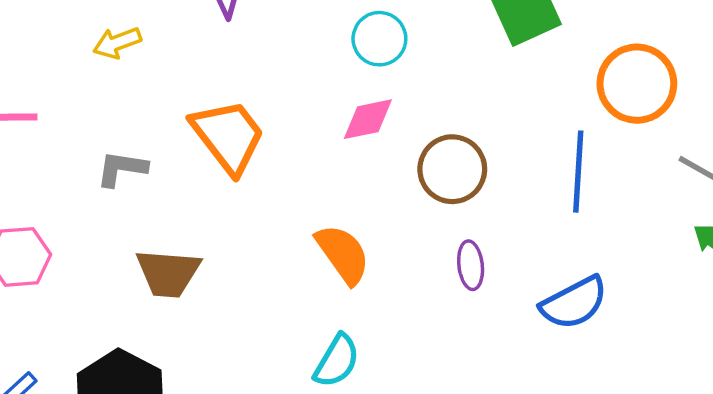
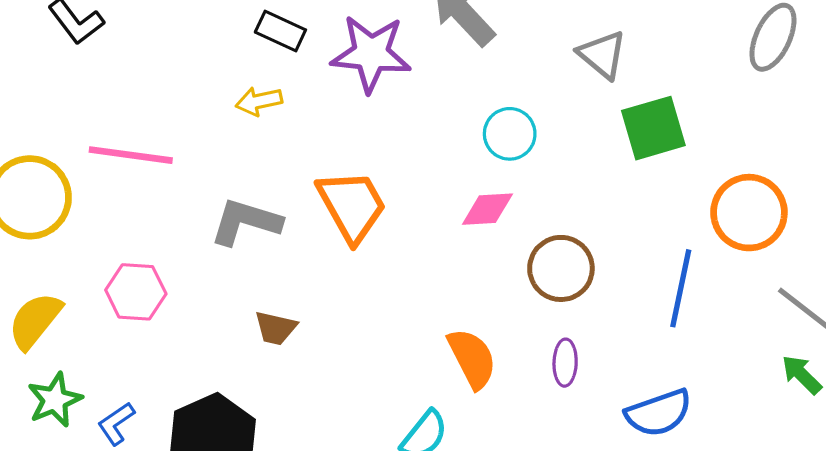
gray L-shape: (122, 169) -> (246, 222), size x1.4
orange semicircle: (343, 254) -> (472, 358), moved
brown trapezoid: (168, 273) -> (276, 328), size x0.7

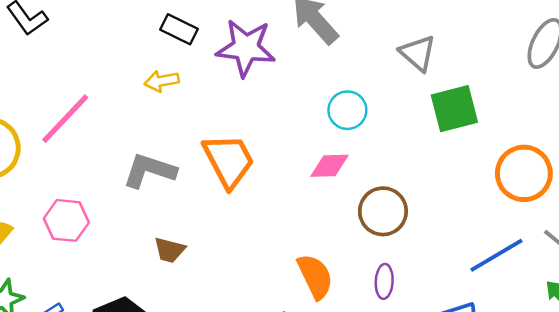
pink line: (131, 155) -> (65, 119), turned -56
blue line: (681, 288) -> (496, 255), moved, turned 46

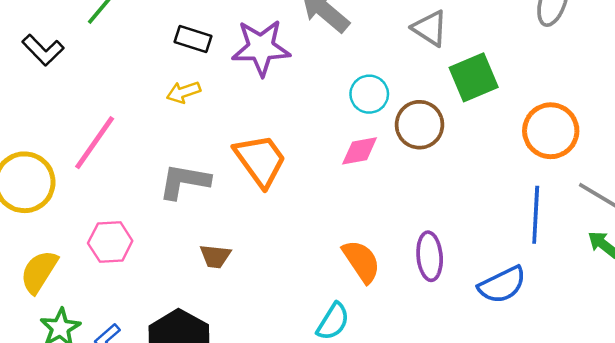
brown circle: (383, 211) -> (419, 125), moved
blue line: (496, 255) -> (536, 215), turned -48
purple ellipse: (384, 281) -> (430, 256), size x1.4

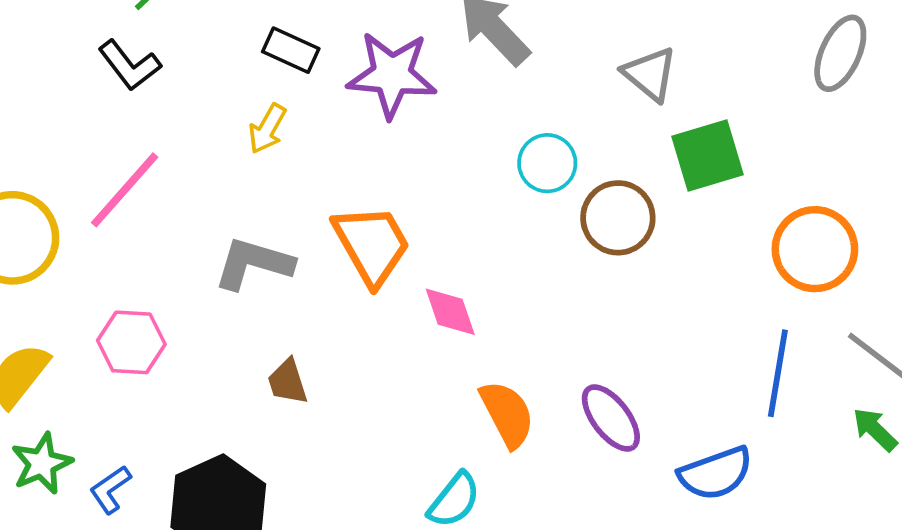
black L-shape: (43, 50) -> (129, 65), moved
yellow arrow: (183, 92) -> (267, 129), turned -48
pink diamond: (360, 151) -> (450, 312), moved, turned 75
brown trapezoid: (215, 256) -> (287, 382), turned 60
purple ellipse: (430, 256) -> (611, 418), turned -39

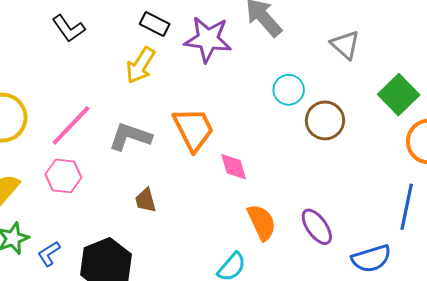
yellow arrow: (267, 129) -> (140, 65), size x1.4
green square: (708, 156) -> (399, 95), moved, turned -30
pink line: (125, 190) -> (71, 125), moved

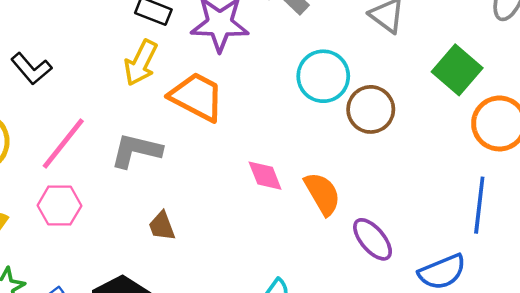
black L-shape: (69, 28) -> (31, 69), moved
cyan circle: (289, 90) -> (323, 76), size x1.4
orange trapezoid: (193, 129) -> (197, 97), moved, turned -30
orange semicircle: (262, 222) -> (322, 194), moved

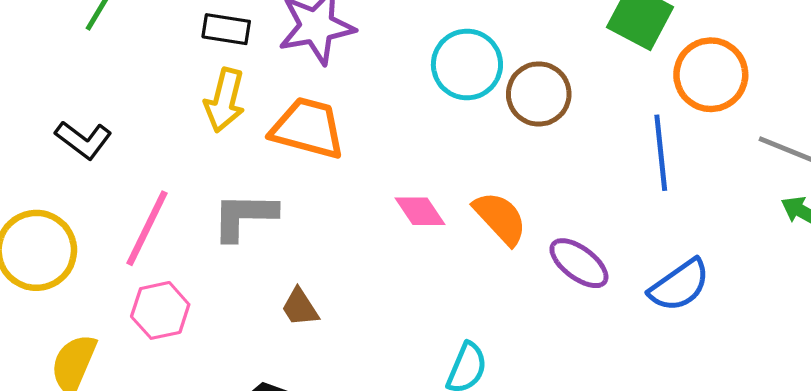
blue line: (479, 205) -> (661, 153), moved

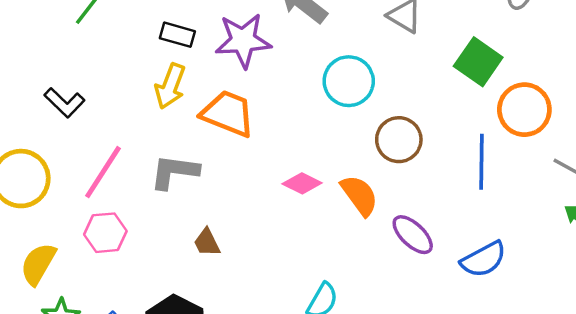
brown circle: (539, 94) -> (399, 140), moved
pink diamond: (420, 211) -> (302, 183), turned -36

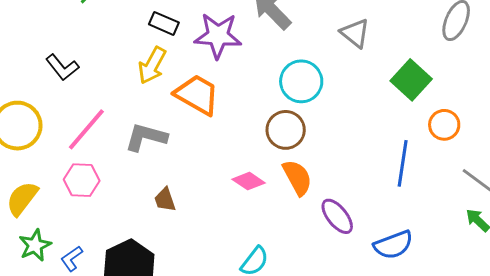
orange circle: (524, 110) -> (444, 125), size x0.7
brown circle: (399, 140) -> (286, 130), moved
pink diamond: (302, 183) -> (249, 181), moved

